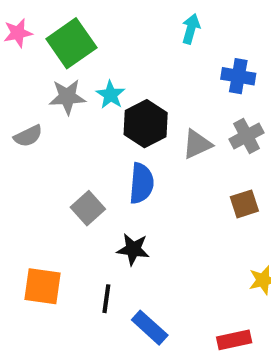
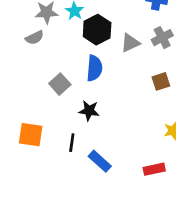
gray semicircle: (28, 136) -> (35, 38), moved

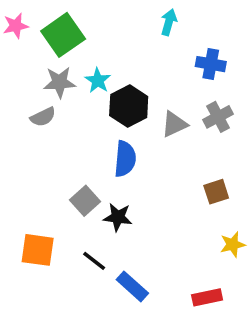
brown square: (161, 81) -> (216, 192), moved
gray square: (60, 84) -> (85, 201), moved
black line: (72, 143) -> (94, 261), turned -60

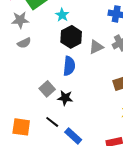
cyan star: (98, 80) -> (62, 15), moved
gray star: (59, 82) -> (20, 20), moved
orange square: (38, 250) -> (21, 127), moved

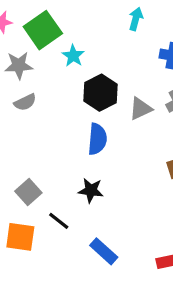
cyan star: (62, 15) -> (73, 56), moved
gray square: (47, 89) -> (28, 192), moved
black line: (52, 122) -> (59, 221), moved

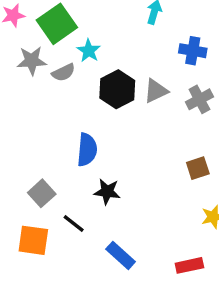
gray semicircle: (25, 102) -> (64, 72), moved
gray triangle: (141, 109) -> (156, 91), moved
blue semicircle: (97, 139) -> (87, 150), moved

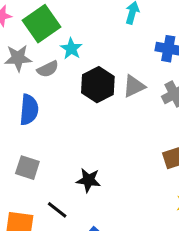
blue semicircle: (87, 150) -> (29, 110), moved
gray square: (42, 193) -> (27, 168), moved, turned -30

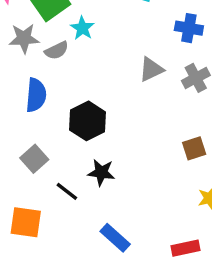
black hexagon: (98, 85) -> (88, 121), moved
gray square: (27, 168) -> (34, 159), turned 30
black line: (57, 210) -> (67, 191), moved

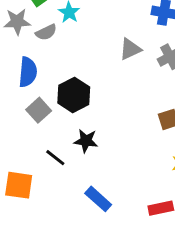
gray square: (34, 159) -> (39, 110), moved

